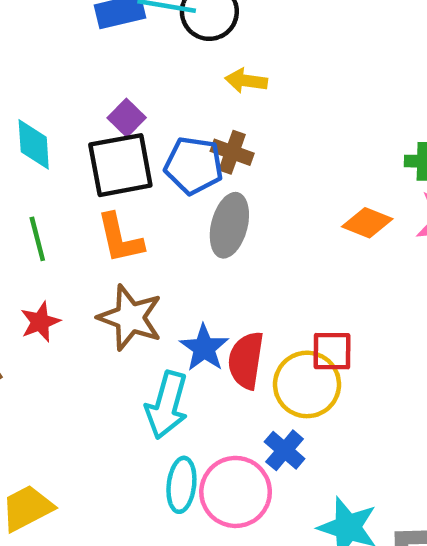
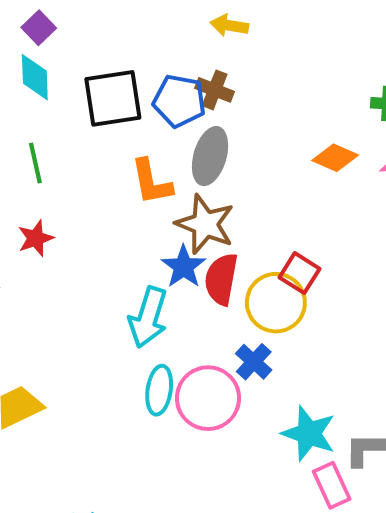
purple square: (127, 118) -> (39, 28), moved
orange L-shape: (120, 238) -> (151, 182), moved
brown star: (130, 318) -> (205, 224), moved
red square: (332, 351) -> (300, 273), turned 30

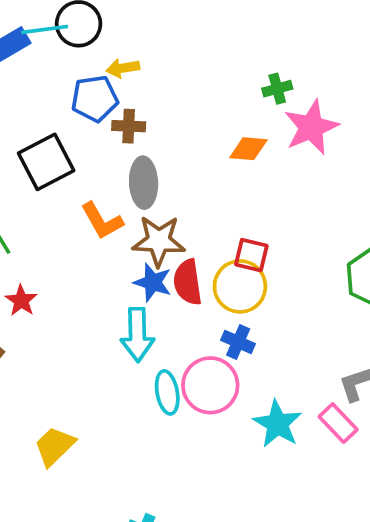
blue pentagon: (179, 101) -> (95, 99), moved
cyan star: (309, 433) -> (277, 424), moved, turned 30

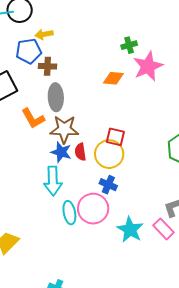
red semicircle: (188, 282) -> (80, 152), size x0.7

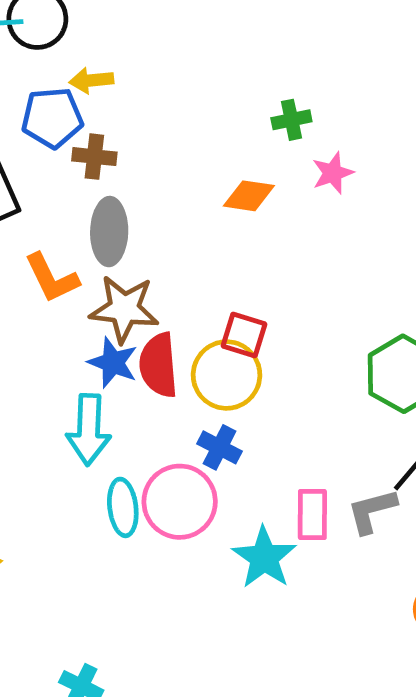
pink star: (148, 66) -> (333, 173), size x0.6
red semicircle: (80, 152) -> (159, 365), size x1.5
pink rectangle: (164, 229) -> (312, 514), moved, turned 40

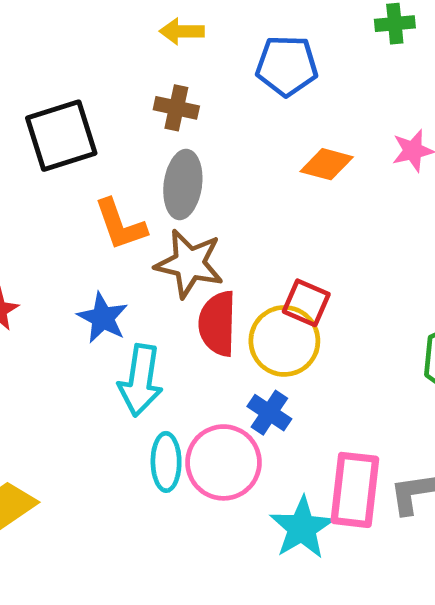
blue pentagon: (52, 118) -> (287, 66), moved
green cross: (291, 120) -> (395, 24), moved
blue star: (113, 363) -> (103, 318), moved
pink rectangle: (312, 514) -> (355, 490), size x1.4

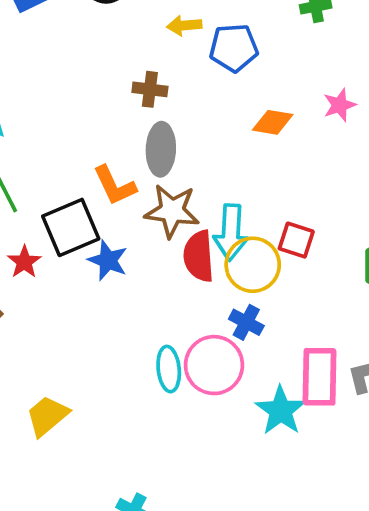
yellow arrow: (182, 31) -> (184, 26), moved
black square: (61, 136) -> (71, 227), moved
red square: (306, 303) -> (296, 240), moved
cyan arrow: (140, 380) -> (231, 232), moved

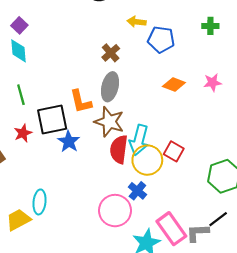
brown cross: (150, 89) -> (111, 53), turned 30
cyan ellipse: (169, 369) -> (40, 202), moved
pink rectangle: (320, 377) -> (171, 229), turned -48

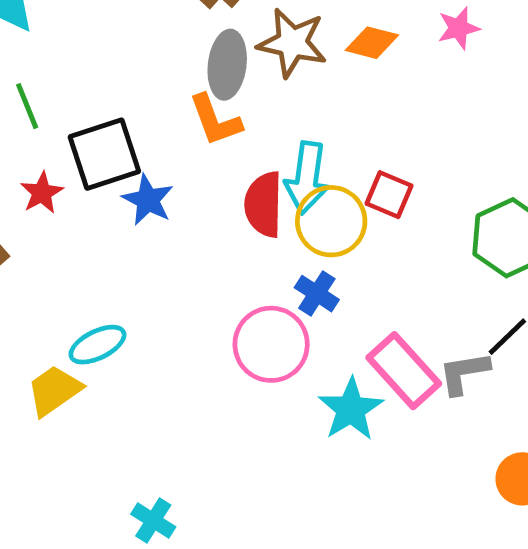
orange L-shape: (81, 101) -> (215, 120), moved
brown star: (109, 122) -> (292, 43), moved
cyan ellipse: (40, 202) -> (97, 345), turned 65

